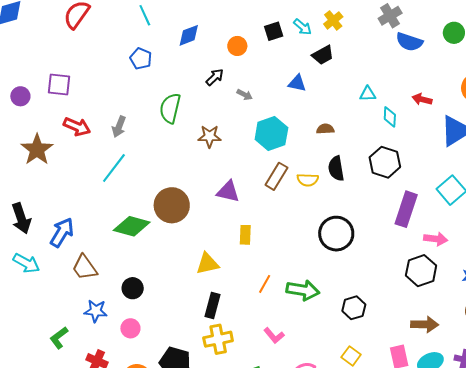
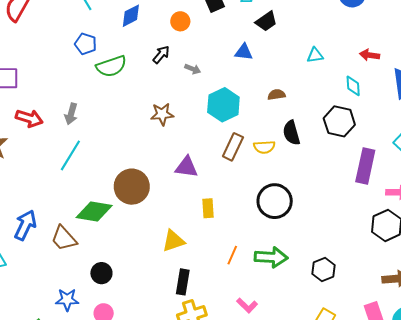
green semicircle: (170, 108) -> (111, 66), moved, turned -116
cyan diamond: (390, 117) -> (353, 86), moved
black circle: (336, 234) -> (275, 201), moved
brown trapezoid: (85, 267) -> (64, 238), moved

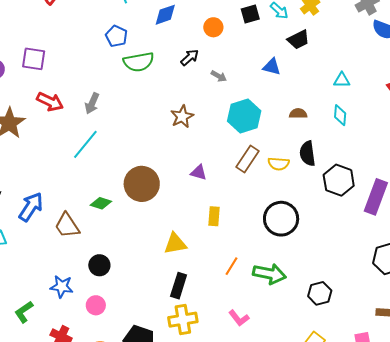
cyan diamond: (353, 86) -> (340, 115), moved
brown star: (162, 114) -> (182, 117), turned -30
black hexagon: (339, 121) -> (339, 180), moved
purple triangle: (186, 167) -> (199, 172), size x0.7
green diamond: (94, 212) -> (101, 203), size x0.6

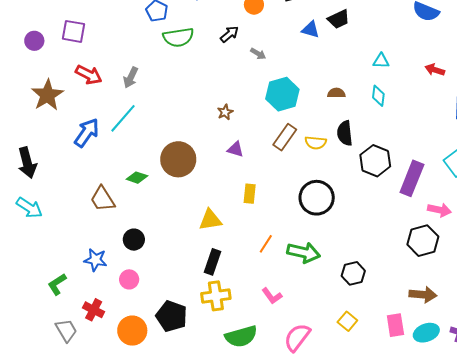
blue triangle: (272, 67) -> (311, 30), moved
brown star: (182, 117) -> (225, 112), moved, size x0.7
blue arrow: (31, 207) -> (87, 133), moved

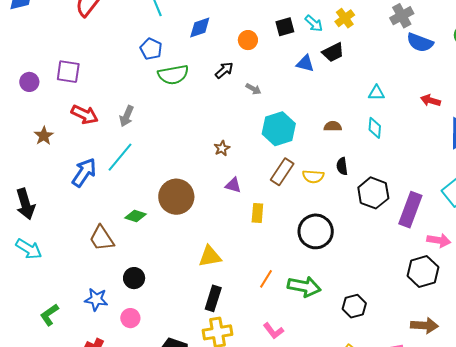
brown star: (47, 95) -> (44, 136), size x0.6
black semicircle: (345, 133) -> (342, 166), size x0.7
yellow rectangle: (250, 194) -> (257, 213), moved
green L-shape: (57, 284) -> (49, 315), moved

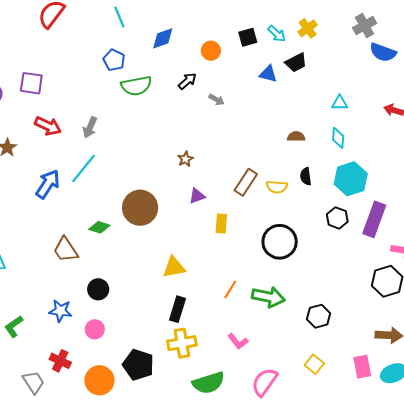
cyan hexagon: (279, 129) -> (351, 179), moved
purple triangle: (233, 185) -> (197, 196), turned -36
black hexagon: (373, 193) -> (337, 218), moved, size x0.7

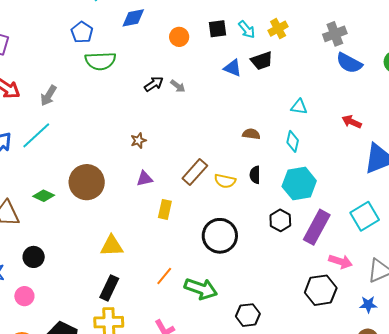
black arrow: (187, 81) -> (154, 84), moved

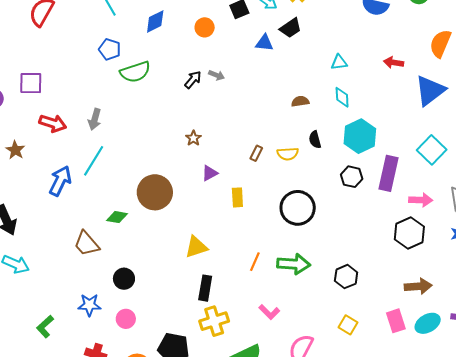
brown rectangle: (195, 172) -> (256, 153), size x0.6

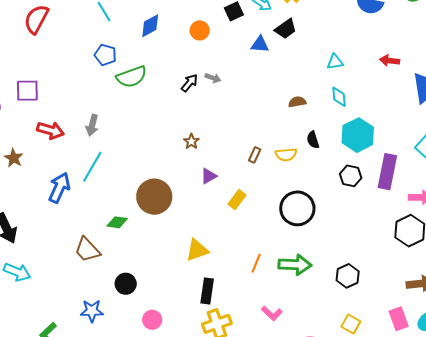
yellow rectangle: (237, 197) -> (237, 200), turned 42
pink circle: (126, 319) -> (152, 320), moved

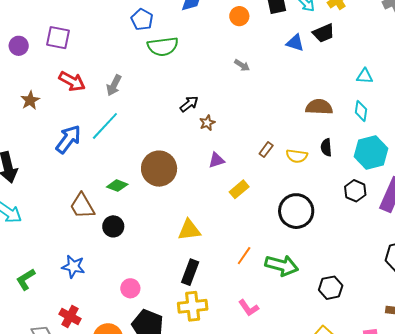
black arrow: (189, 83) -> (189, 104), moved
brown semicircle: (297, 102) -> (319, 107), size x1.5
black circle: (126, 284) -> (113, 226), moved

